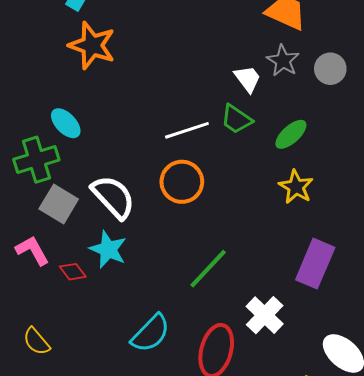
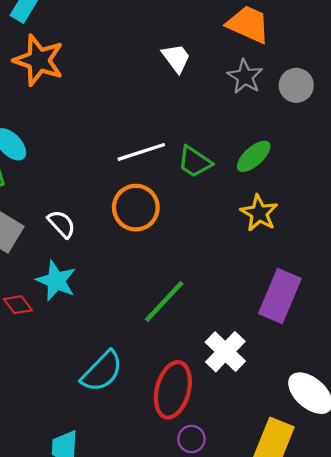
white trapezoid: (247, 79) -> (176, 58), moved
green trapezoid: (236, 119) -> (195, 162), moved
white semicircle: (113, 197) -> (62, 224), size x0.6

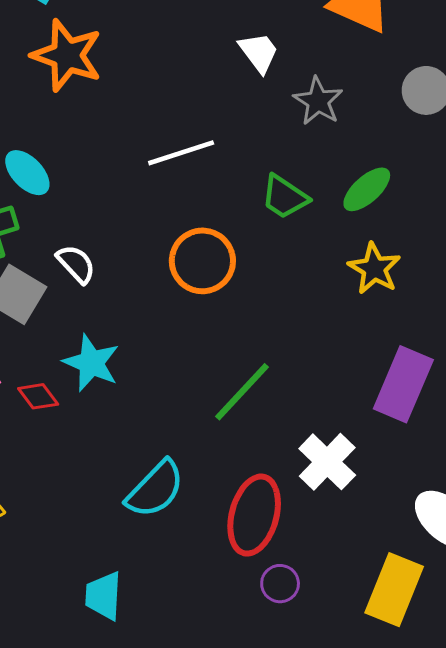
gray star: (245, 77) -> (318, 101), moved
white line: (141, 152) -> (181, 153), moved
white semicircle: (62, 224) -> (76, 264), moved

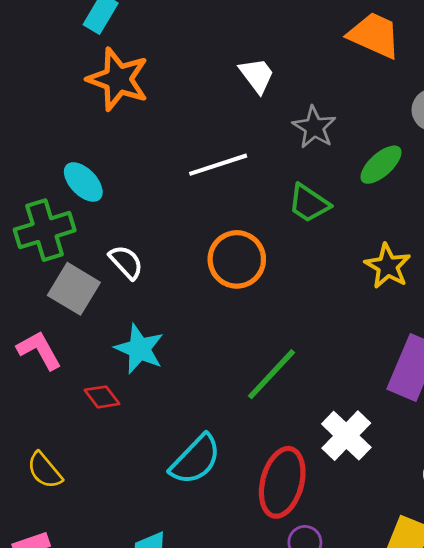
white trapezoid: (259, 52) -> (257, 75), moved
gray star: (318, 101) -> (314, 127), moved
green ellipse: (367, 189) -> (381, 165), moved
red diamond: (38, 396) -> (102, 397), moved

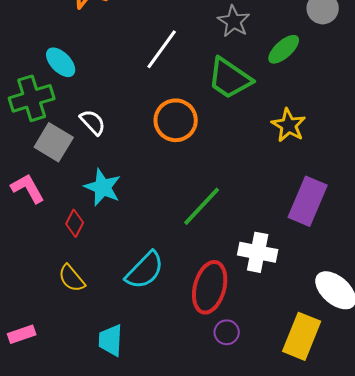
white line: (218, 165) -> (162, 49), turned -36
green trapezoid: (309, 203) -> (230, 78), size x1.4
red diamond: (102, 397) -> (75, 223), turned 64
white cross: (346, 436) -> (258, 252), turned -33
yellow semicircle: (45, 470) -> (72, 278), moved

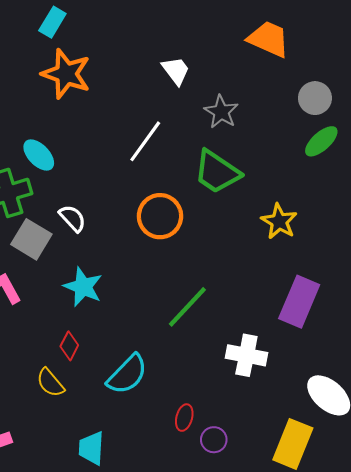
green ellipse: (284, 49) -> (321, 141), moved
red diamond: (75, 223) -> (69, 346), moved
red ellipse: (210, 287) -> (184, 418), moved, size x0.5

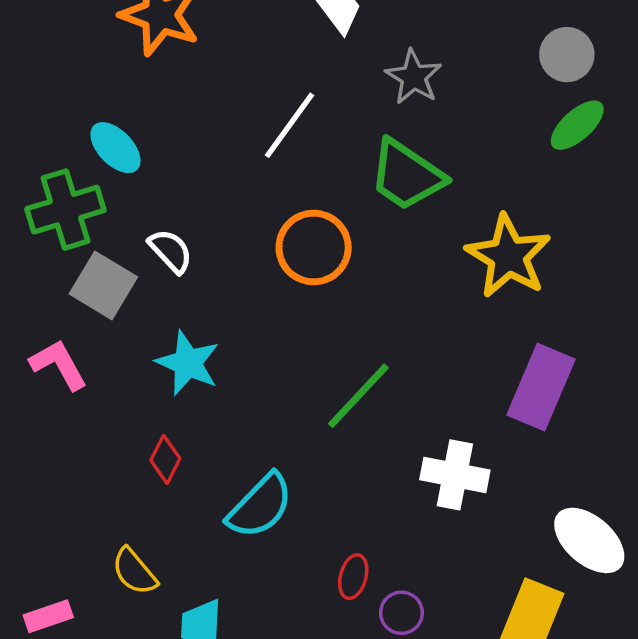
yellow star: (279, 221) -> (508, 256), size x1.4
yellow semicircle: (50, 383) -> (134, 571), moved

